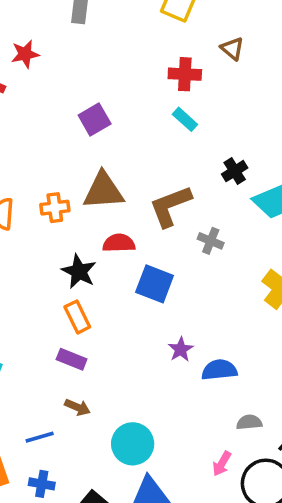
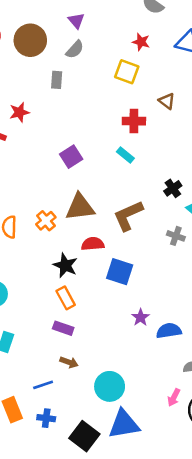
cyan rectangle: (185, 119) -> (125, 155), moved
orange cross: (55, 208) -> (46, 221), turned -30
gray cross: (211, 241) -> (176, 236), moved

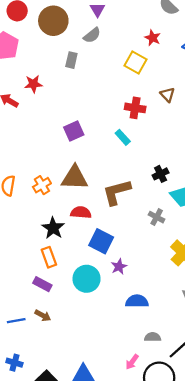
purple star: (141, 317) -> (119, 267), moved
blue line: (43, 385) -> (16, 321), moved
cyan circle: (110, 386) -> (87, 279), moved

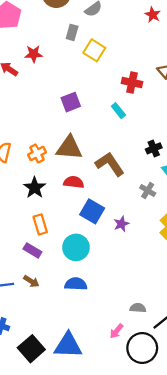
yellow square: (136, 63) -> (94, 50), moved
brown L-shape: (117, 192) -> (110, 164), turned 68
black star: (53, 228) -> (35, 188), moved
purple star: (119, 267) -> (121, 224), moved
blue semicircle: (137, 301) -> (76, 284), moved

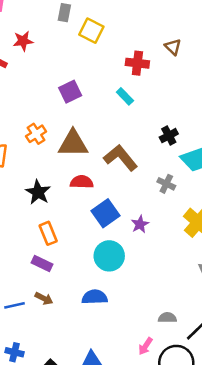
orange cross: (37, 153) -> (36, 134), moved
blue square: (92, 211) -> (106, 213), turned 30
cyan circle: (76, 247) -> (109, 256), moved

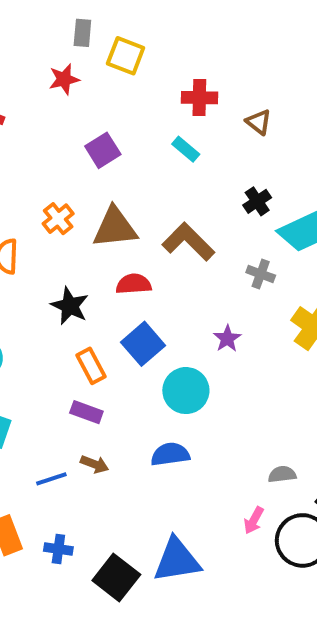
red star: (23, 41) -> (64, 79), moved
brown triangle: (173, 47) -> (259, 122), moved
blue square: (106, 213) -> (143, 344), moved

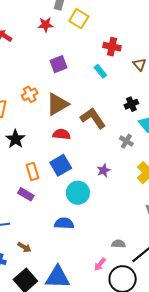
brown triangle: (115, 228) -> (57, 104), turned -35
black star: (70, 306) -> (15, 139), moved
brown arrow: (95, 464) -> (24, 247), moved

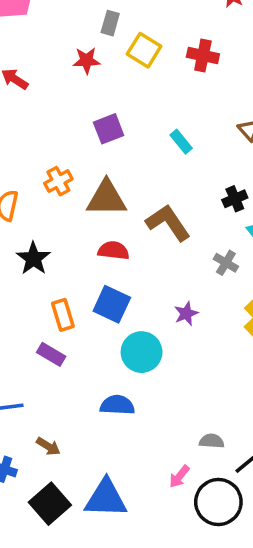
red cross: (112, 47) -> (203, 55), moved
brown triangle: (57, 104) -> (106, 198), turned 30
blue square: (61, 165) -> (112, 304), turned -35

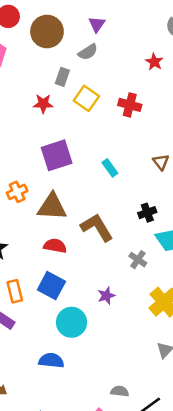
purple square: (109, 129) -> (57, 155), size x1.4

